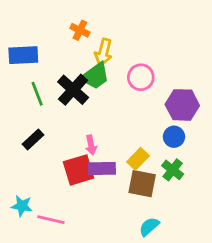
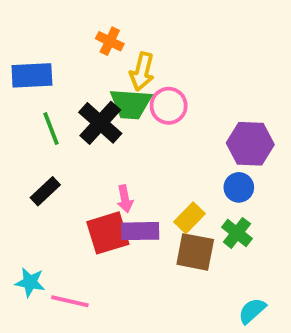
green trapezoid: (95, 76) -> (131, 104), turned 40
pink circle: (141, 77) -> (169, 106), moved
cyan semicircle: (149, 227) -> (252, 311), moved

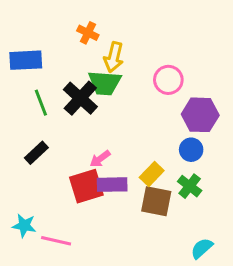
pink circle: (169, 106) -> (168, 80), moved
pink arrow: (125, 199) -> (100, 159), turned 65

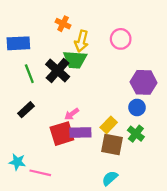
pink circle: (168, 80) -> (121, 39), moved
cyan semicircle: (202, 248) -> (110, 178), moved

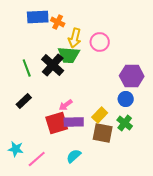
pink circle: (121, 39) -> (100, 42), moved
blue rectangle: (18, 43) -> (38, 17), moved
pink line: (40, 173) -> (37, 159), turned -54
cyan semicircle: (110, 178) -> (74, 156), moved

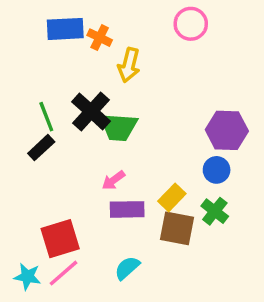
pink circle: (100, 42) -> (191, 24), moved
green trapezoid: (69, 55) -> (119, 127), moved
black rectangle: (24, 101) -> (41, 148), moved
red square: (57, 123) -> (60, 239), moved
cyan star: (16, 149) -> (27, 276), moved

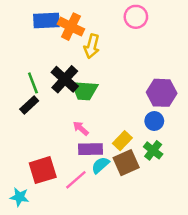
orange cross: (100, 38) -> (71, 27), size x1.5
pink arrow: (113, 180) -> (81, 128), turned 77
brown square: (177, 228) -> (126, 163), turned -35
cyan semicircle: (127, 268) -> (100, 165), moved
pink line: (64, 273) -> (76, 180), moved

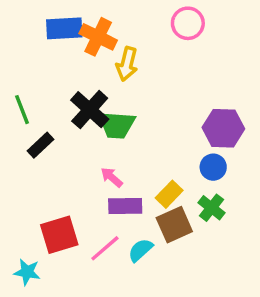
green line: (33, 83) -> (22, 110), moved
cyan semicircle: (100, 165) -> (140, 250), moved

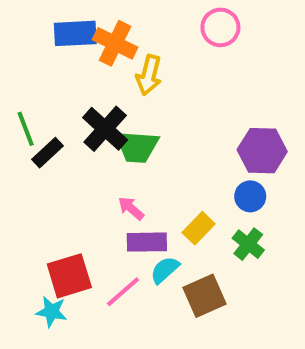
black rectangle: (41, 145) -> (48, 153), moved
brown square: (174, 225) -> (205, 296), moved
cyan semicircle: (140, 250) -> (165, 270), moved
cyan star: (27, 272) -> (51, 312), moved

